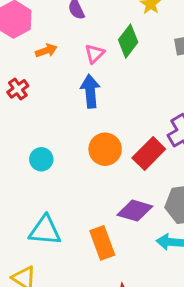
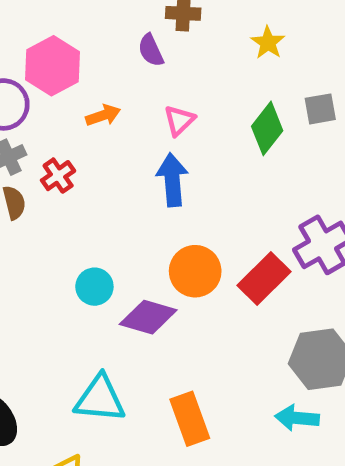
green diamond: (128, 41) -> (267, 128), moved
purple diamond: (135, 211) -> (148, 317), moved

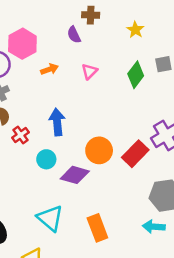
red cross: (58, 176) -> (21, 135), moved
blue arrow: (172, 180) -> (57, 122), moved
cyan triangle: (100, 399) -> (50, 218), turned 36

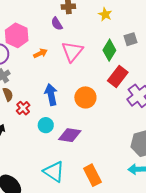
pink triangle: (89, 71) -> (72, 51), size x1.6
orange circle: (99, 150) -> (85, 97), moved
red rectangle: (135, 154) -> (118, 77), moved

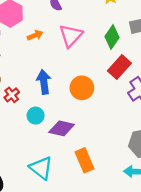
orange rectangle: (92, 175) -> (84, 160), moved

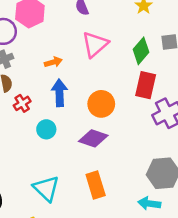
orange arrow: (35, 35) -> (53, 62), moved
red rectangle: (119, 67) -> (146, 85), turned -35
purple diamond: (62, 128) -> (93, 138), moved

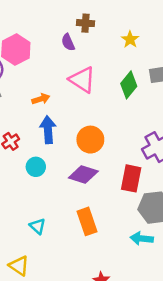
pink triangle: (95, 44) -> (82, 80), turned -44
red rectangle: (146, 85) -> (131, 178), moved
cyan triangle: (46, 188) -> (38, 226), size x0.6

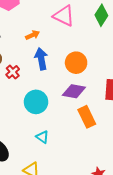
cyan circle: (36, 167) -> (36, 102), moved, size x1.5
orange rectangle: (87, 221) -> (87, 117), moved

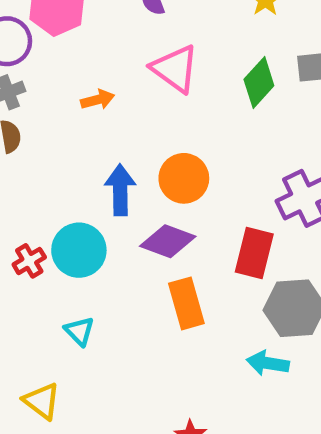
blue arrow: (41, 59) -> (120, 190), moved
red cross: (13, 72) -> (29, 261), moved

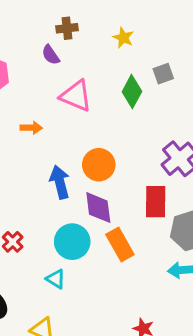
orange arrow: (98, 100) -> (31, 128), turned 30
purple diamond: (168, 241) -> (98, 208), turned 76
cyan circle: (79, 250) -> (72, 242), moved

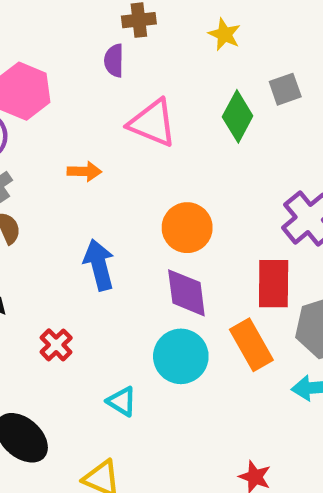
purple semicircle: (51, 55) -> (114, 61), turned 35
blue arrow: (60, 182) -> (99, 265), moved
cyan circle: (72, 242) -> (181, 356), moved
orange rectangle: (120, 245) -> (251, 345), moved

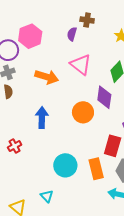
orange arrow: (84, 171) -> (47, 77), size x1.6
purple diamond: (186, 293) -> (104, 97), moved
cyan triangle: (122, 401) -> (47, 196), moved

